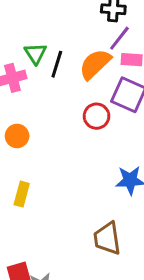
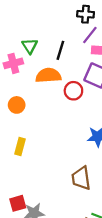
black line: (57, 64) -> (60, 50), moved
orange semicircle: (95, 64) -> (48, 75), moved, turned 40

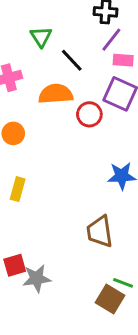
green triangle: (30, 46) -> (41, 37), moved
black line: (60, 50) -> (72, 60), turned -60

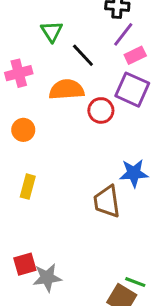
pink rectangle: (123, 60) -> (135, 55), turned -30
brown trapezoid: (100, 232) -> (107, 202), moved

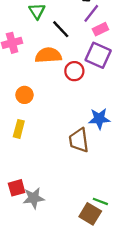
orange circle: (23, 130) -> (24, 95), moved

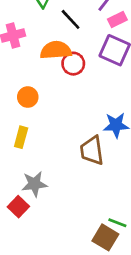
red circle: (74, 71) -> (73, 64), moved
red square: (17, 188) -> (18, 207), turned -30
gray star: (34, 198) -> (34, 184), moved

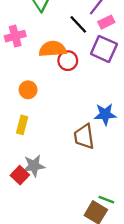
black line: (71, 19) -> (78, 24), moved
red square: (18, 207) -> (20, 175), moved

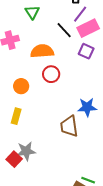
pink rectangle: (106, 22) -> (88, 28), size x1.5
purple square: (104, 49) -> (86, 51), size x0.7
red circle: (68, 61) -> (51, 74), moved

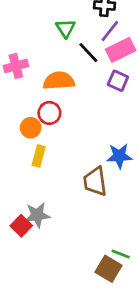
green triangle: (32, 12) -> (66, 28), moved
red circle: (51, 74) -> (49, 113), moved
yellow rectangle: (16, 116) -> (39, 156), moved

